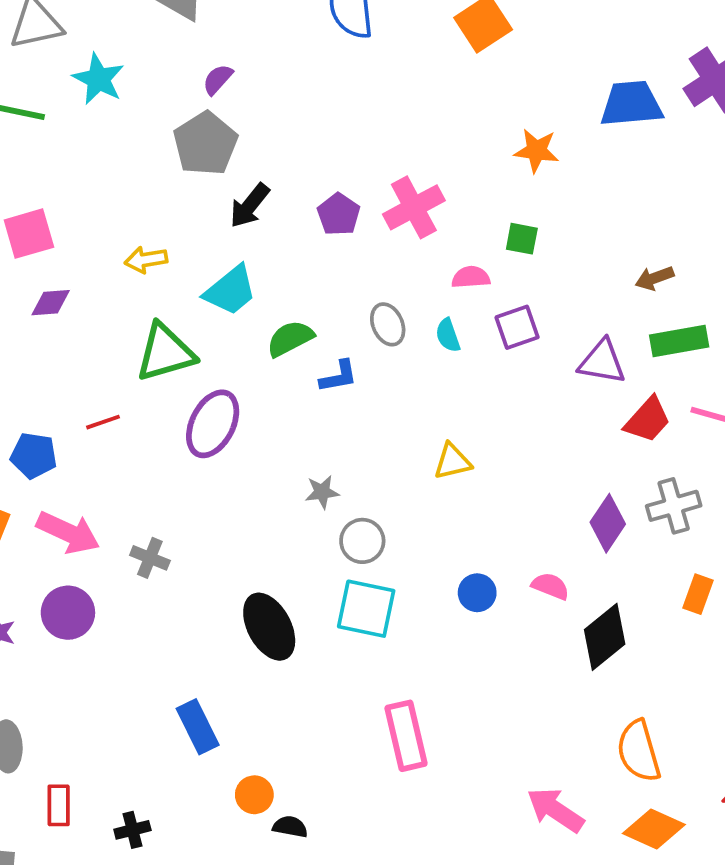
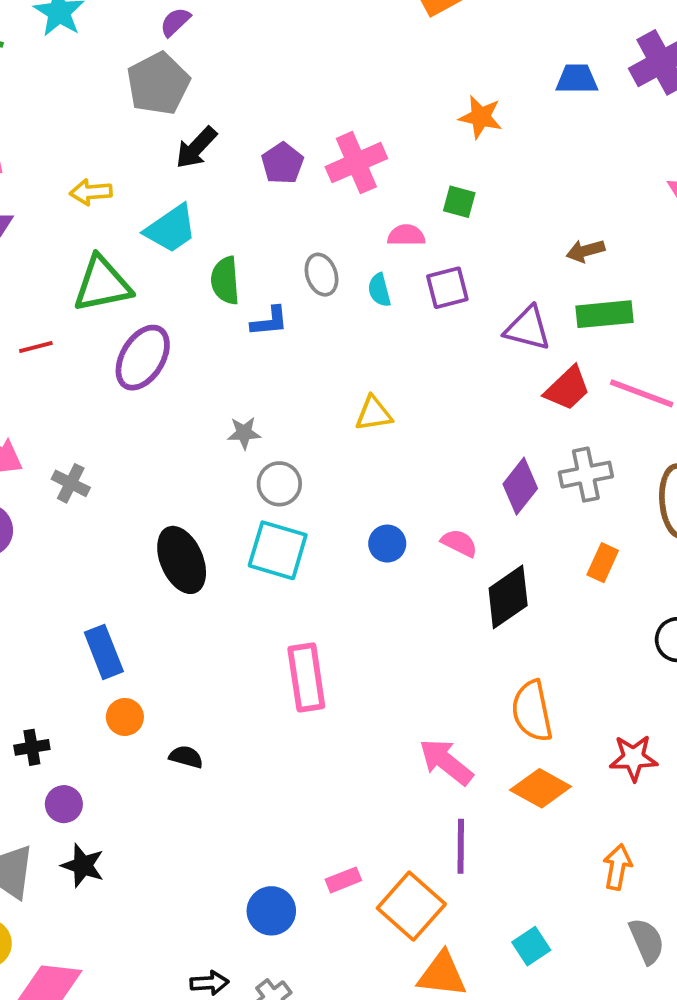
blue trapezoid: (631, 104) -> (577, 79), size x0.7
green semicircle: (290, 338) -> (225, 281), turned -72
orange circle: (254, 795) -> (125, 717), moved

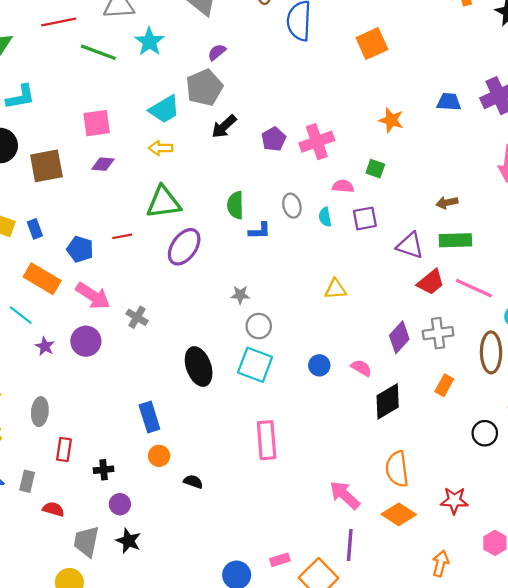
cyan trapezoid: (171, 229) -> (164, 109), moved
yellow triangle: (374, 414) -> (335, 289), moved

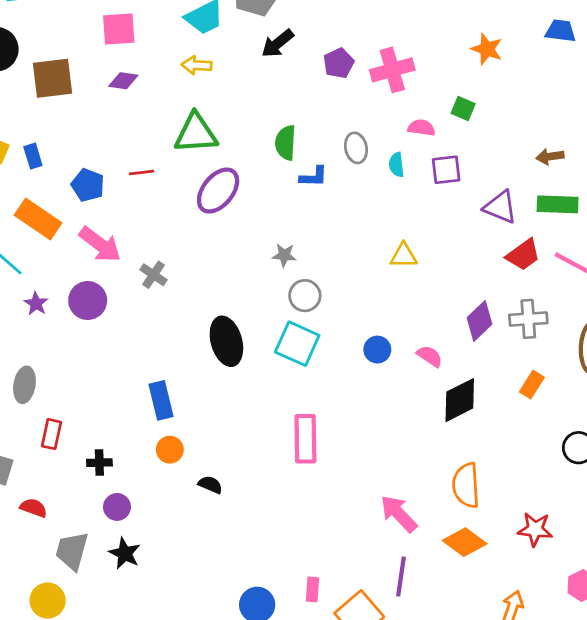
pink rectangle: (280, 560) -> (312, 589), turned -72

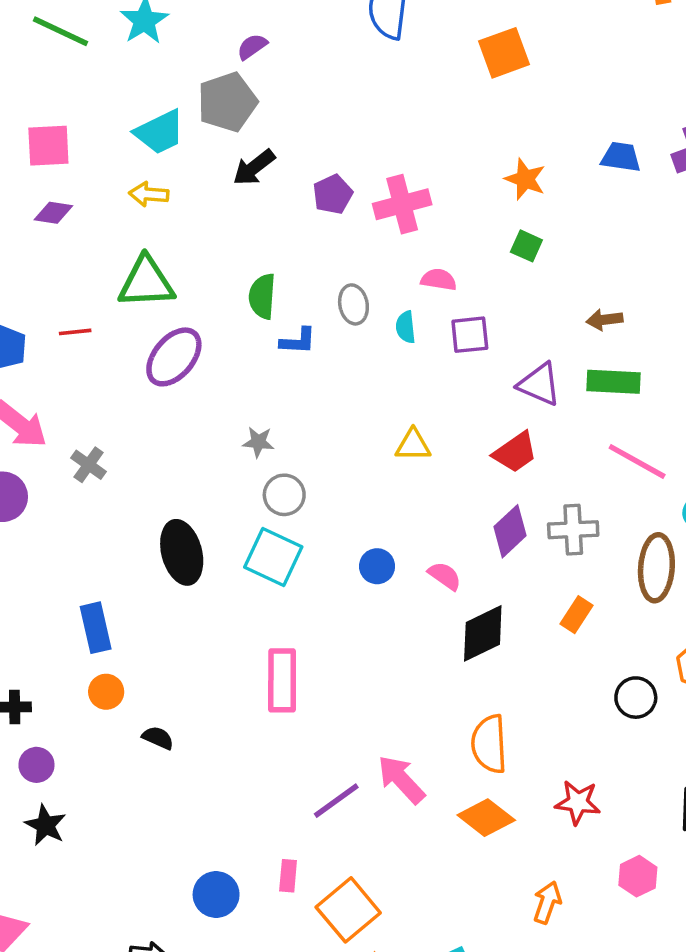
green square: (463, 108) -> (526, 246), moved
red trapezoid: (523, 255) -> (515, 452), moved
purple line: (401, 576) -> (336, 801), moved, turned 45

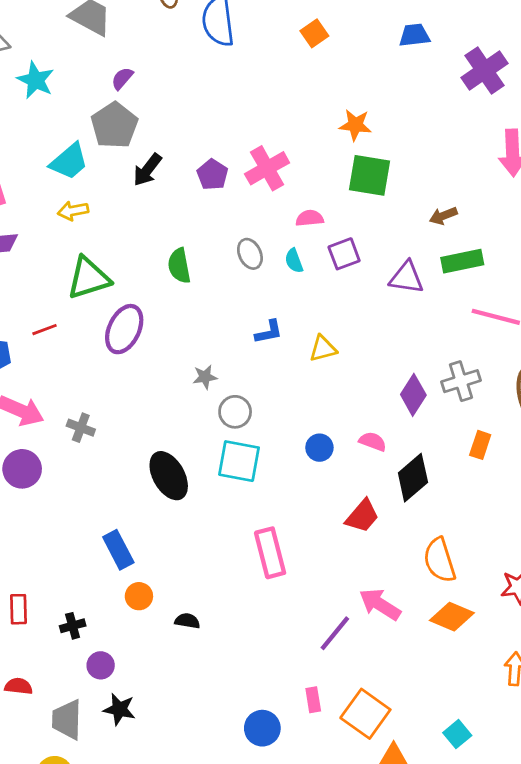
orange square: (504, 53) -> (314, 33), size x0.7
blue trapezoid: (621, 157) -> (414, 35), moved
green square: (526, 246) -> (369, 175), size x1.8
blue L-shape: (298, 341) -> (269, 332), moved
red trapezoid: (515, 452) -> (362, 516), moved

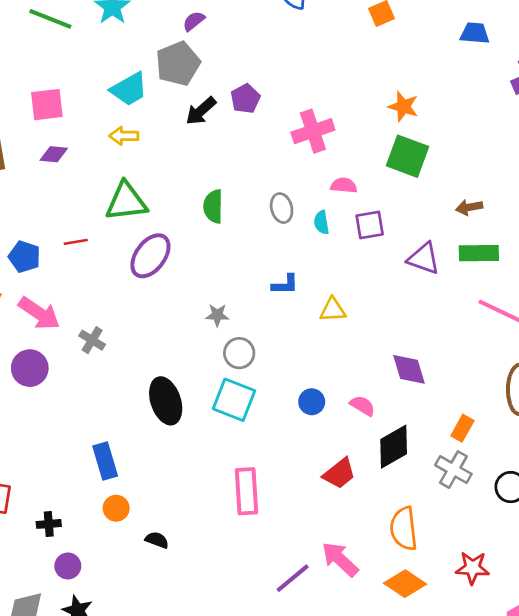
purple pentagon: (212, 175) -> (245, 99), moved
gray cross: (461, 381) -> (453, 470), moved, turned 36
purple diamond: (413, 395) -> (409, 369), turned -60

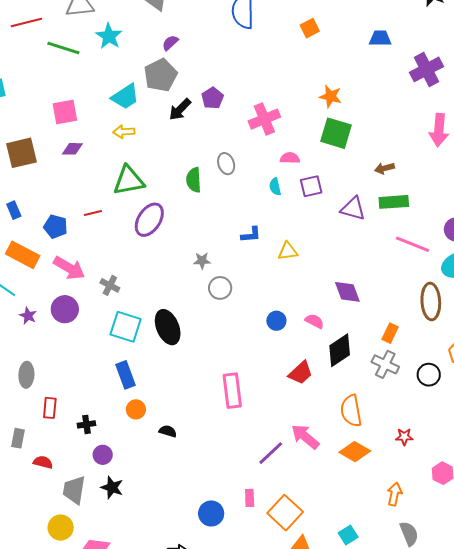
gray ellipse: (282, 208) -> (226, 164), moved
cyan square: (234, 400) -> (126, 327), moved
red star: (472, 568) -> (404, 437), size x0.7

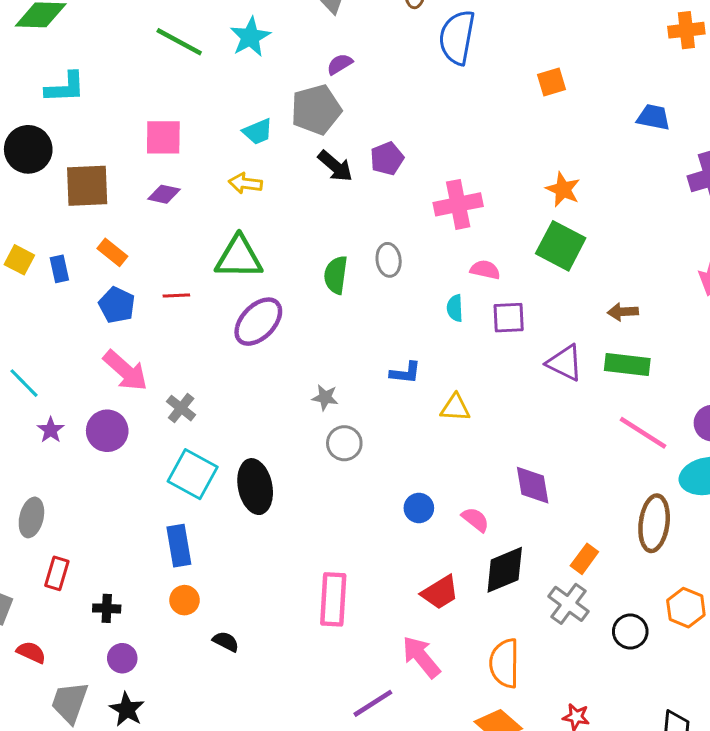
cyan trapezoid: (125, 97) -> (258, 132), size x0.7
black arrow: (180, 109) -> (335, 166), turned -105
orange rectangle: (23, 255) -> (112, 252), moved, size x0.6
pink arrow: (305, 437) -> (421, 657), moved

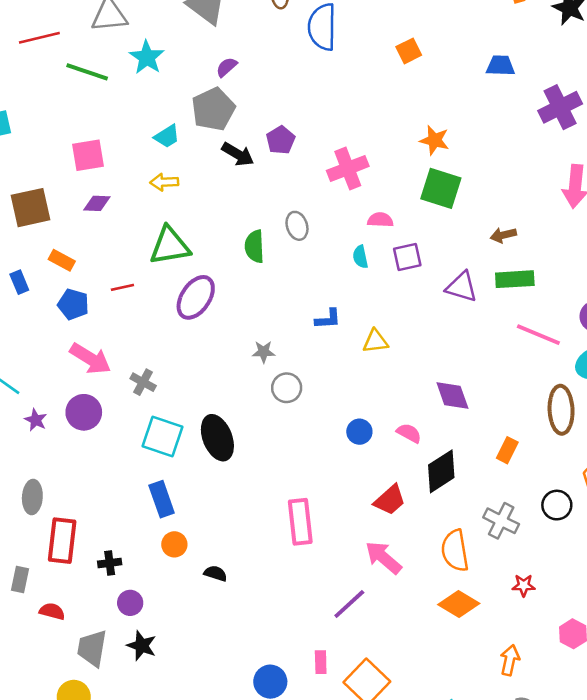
red rectangle: (57, 573) -> (62, 541), size x1.6
gray cross: (568, 604) -> (501, 521), moved

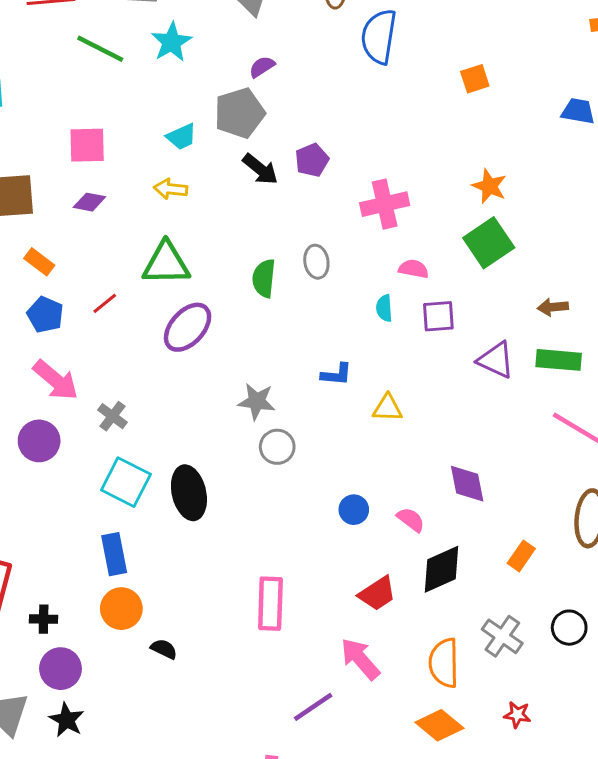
green square: (441, 188) -> (489, 243), turned 30
red line: (122, 287) -> (105, 303), turned -35
gray star: (264, 352) -> (257, 401), size x1.4
orange circle: (174, 544) -> (121, 609), size x1.4
purple circle: (130, 603) -> (61, 669), size x1.4

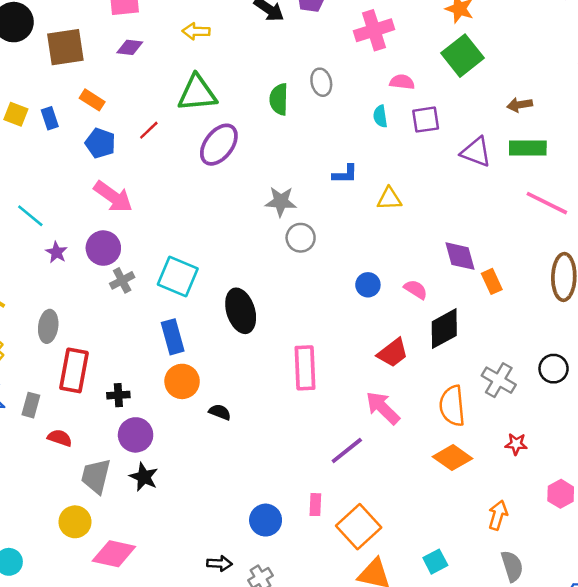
gray cross: (112, 416) -> (122, 280), moved, turned 30
black ellipse: (189, 493) -> (241, 311), moved
orange rectangle: (521, 556) -> (492, 281), moved, turned -55

